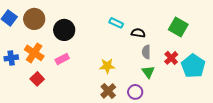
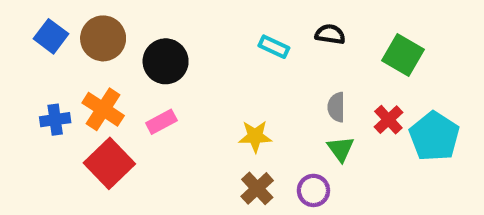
black semicircle: (138, 33) -> (330, 34), moved
red square: (37, 79) -> (109, 163), size x1.6

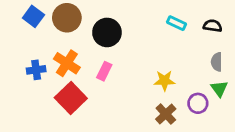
black semicircle: (330, 34) -> (213, 26), moved
pink rectangle: (161, 122) -> (104, 71), turned -36
purple circle: (313, 190) -> (198, 103), moved

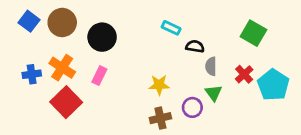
black semicircle: (213, 26) -> (195, 46), moved
brown cross: (166, 114) -> (160, 118), turned 30

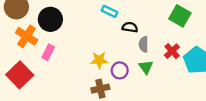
orange cross: (62, 68) -> (27, 36), moved
purple circle: (192, 107) -> (120, 70), moved

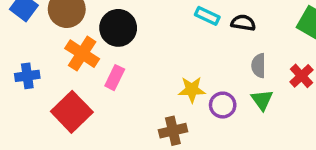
black semicircle: (130, 27) -> (243, 23), moved
brown cross: (100, 89) -> (173, 131), moved

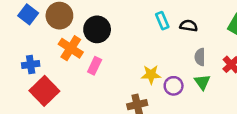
cyan rectangle: (207, 16) -> (162, 21), turned 42
red square: (72, 112) -> (44, 91), moved

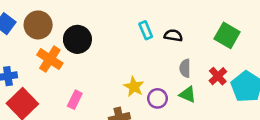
pink rectangle: (95, 66) -> (75, 100), moved
yellow star: (151, 75) -> (134, 87), turned 30
green triangle: (202, 82) -> (188, 94), turned -30

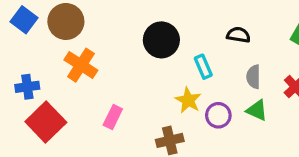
cyan rectangle: (146, 30) -> (203, 67), moved
black circle: (77, 39) -> (161, 40), moved

